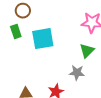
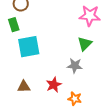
cyan square: (43, 39) -> (29, 47), moved

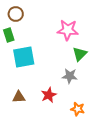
pink star: (90, 16) -> (68, 30), moved
orange star: (75, 99) -> (78, 109), moved

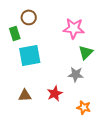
brown circle: (16, 14) -> (29, 17), moved

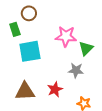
pink star: (74, 28) -> (66, 36), moved
brown triangle: (25, 95) -> (25, 91), size x1.5

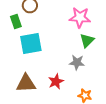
pink star: (66, 36) -> (80, 17), moved

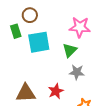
green triangle: (87, 40) -> (70, 50), moved
cyan square: (31, 43) -> (39, 42), moved

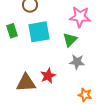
green rectangle: (16, 31) -> (12, 31), moved
red star: (56, 91) -> (48, 76), moved

